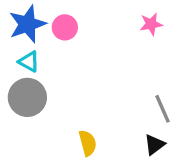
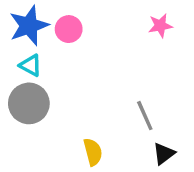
gray line: (163, 109) -> (145, 116), moved

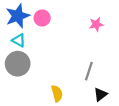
pink star: (160, 26) -> (96, 24), moved
gray line: (145, 116) -> (89, 71), turned 42

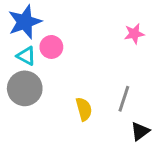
pink circle: (42, 18) -> (51, 47), moved
yellow semicircle: (57, 93) -> (84, 109), moved

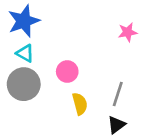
pink circle: (51, 47) -> (67, 72), moved
black triangle: (140, 131) -> (116, 125), moved

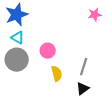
pink star: (128, 32) -> (95, 15), moved

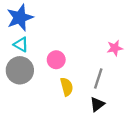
pink star: (95, 15) -> (115, 48), moved

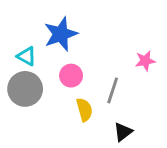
blue star: (20, 18) -> (61, 34), moved
gray line: (98, 79) -> (113, 90), moved

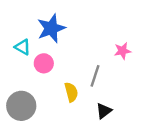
pink circle: (71, 76) -> (44, 63), moved
gray circle: (25, 89) -> (21, 106), moved

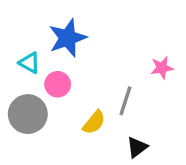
yellow semicircle: (71, 92) -> (94, 122), turned 54
gray circle: (21, 106) -> (28, 114), moved

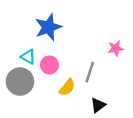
cyan triangle: (29, 63) -> (28, 57), moved
pink circle: (58, 84) -> (49, 65), moved

